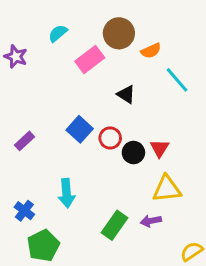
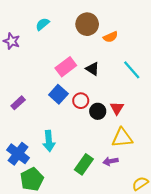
pink rectangle: (90, 59) -> (66, 67), moved
cyan line: (177, 80) -> (132, 70), moved
blue cross: (24, 211) -> (18, 154), size x1.5

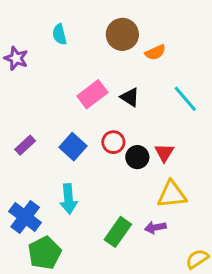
cyan semicircle: (42, 24) -> (59, 34), turned -64
blue square: (58, 94) -> (73, 147), moved

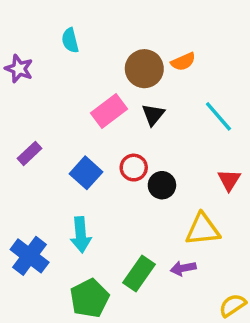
brown circle: (122, 34) -> (144, 69), moved
black triangle: (130, 97) -> (153, 115), turned 36
purple rectangle: (25, 145) -> (30, 153), moved
red triangle: (164, 153) -> (229, 180), moved
green pentagon: (45, 253) -> (90, 298), moved

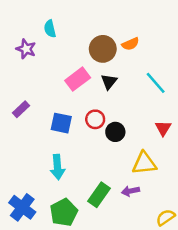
purple star: (19, 69) -> (26, 49), moved
blue square: (86, 173) -> (61, 123), turned -30
blue cross: (30, 256) -> (22, 207), moved

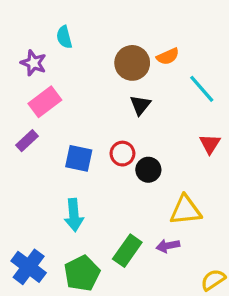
pink rectangle: (78, 79) -> (45, 102), moved
cyan line: (156, 83) -> (202, 89), moved
red triangle: (163, 128) -> (210, 144), moved

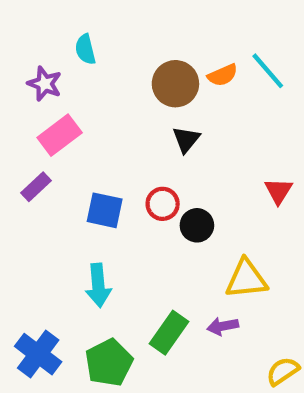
cyan line: (202, 89) -> (268, 71), moved

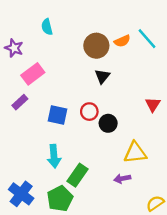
purple star: (45, 84) -> (14, 48), moved
green rectangle: (169, 333) -> (78, 175), moved

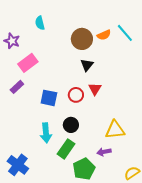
red triangle: (153, 104) -> (95, 89), moved
black circle: (108, 123) -> (71, 125), moved
green pentagon: (60, 199) -> (84, 169), moved

